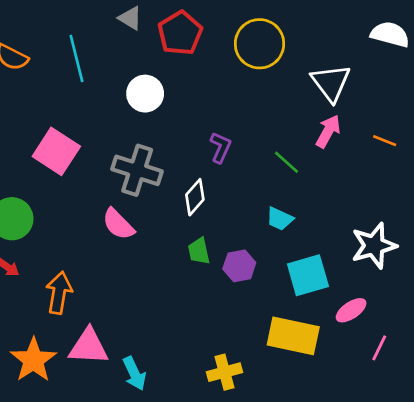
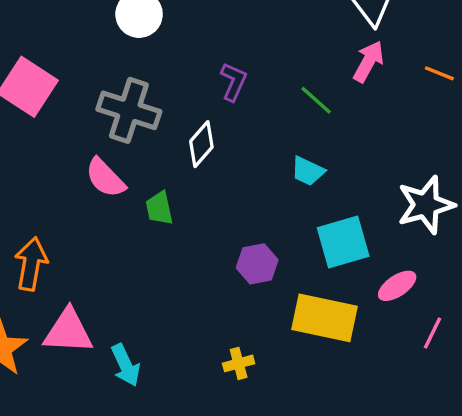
green trapezoid: (199, 251) -> (159, 208), moved
purple hexagon: (239, 266) -> (257, 264), moved
yellow cross: (225, 372) -> (239, 363), size x0.7

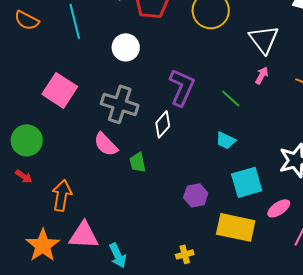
pink arrow: (368, 61) -> (262, 75), size x0.7
purple L-shape: (233, 82) -> (182, 87), size x1.6

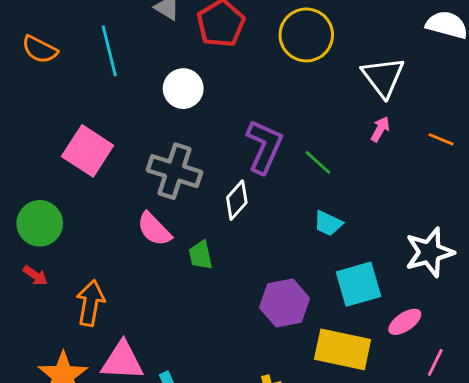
green line: (231, 98) -> (318, 162), moved
purple hexagon: (196, 195) -> (285, 303), size x1.4

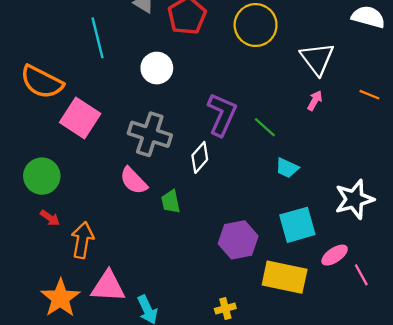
orange semicircle: (40, 49) -> (42, 82), moved, size x1.5
orange line: (441, 139) -> (369, 95), moved
cyan trapezoid: (328, 223) -> (287, 168), moved
red arrow: (35, 275) -> (50, 218), moved
pink line: (435, 362) -> (361, 275), moved, turned -55

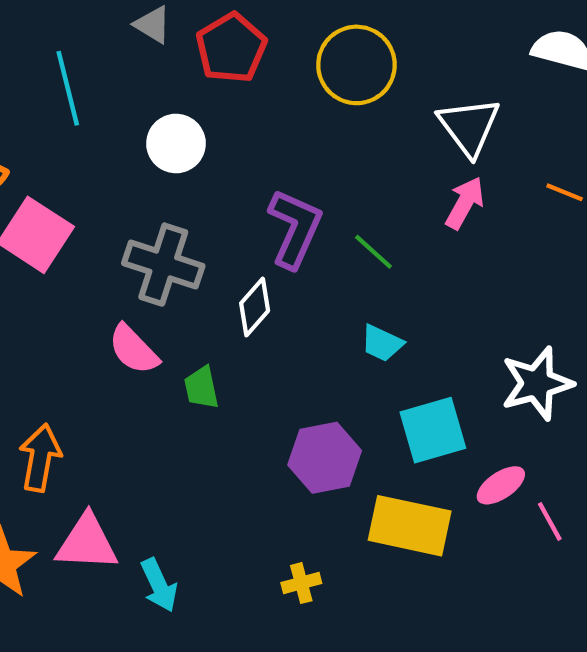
pink arrow: (315, 101) -> (465, 203), size x1.4
cyan trapezoid: (287, 168) -> (382, 343), moved

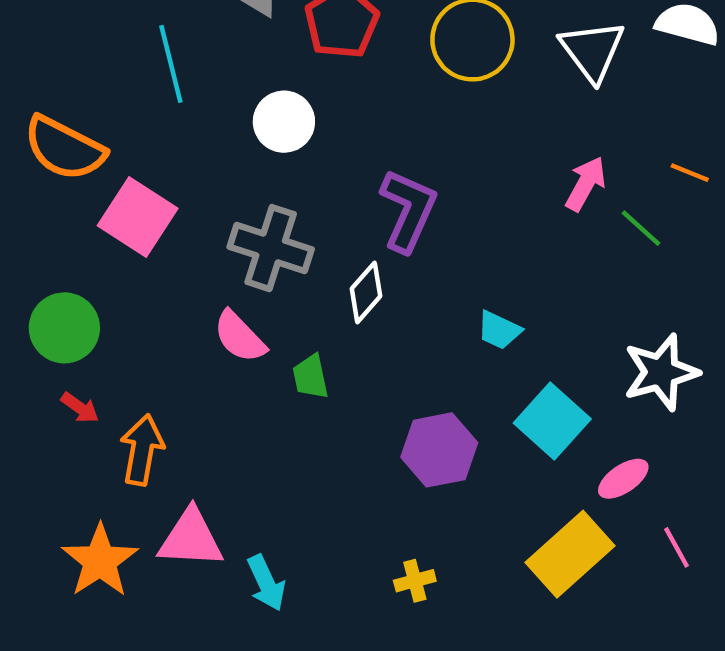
white triangle: (469, 127) -> (592, 51), moved
green line: (373, 252) -> (641, 228), moved
cyan square: (433, 430) -> (552, 421), turned -32
pink line: (550, 521) -> (677, 547), moved
yellow rectangle: (410, 526) -> (570, 554), moved, turned -54

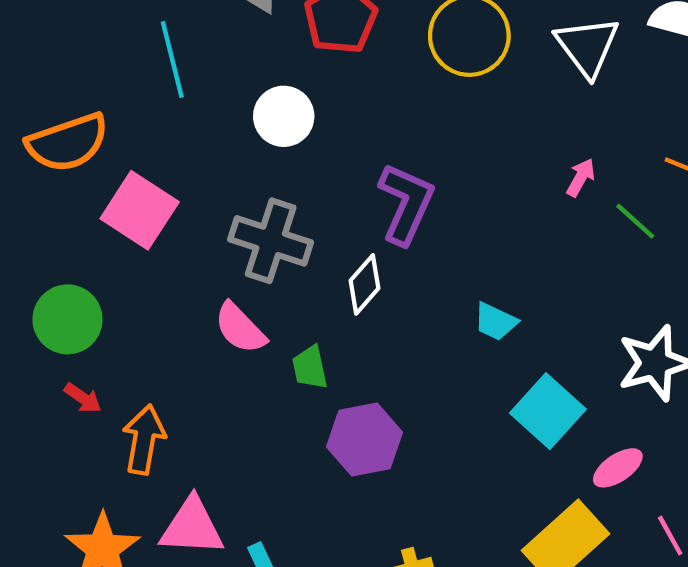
orange semicircle: (64, 148) -> (68, 143), turned -46
pink arrow: (586, 184) -> (581, 177), size x0.7
purple hexagon: (439, 450) -> (365, 440), moved

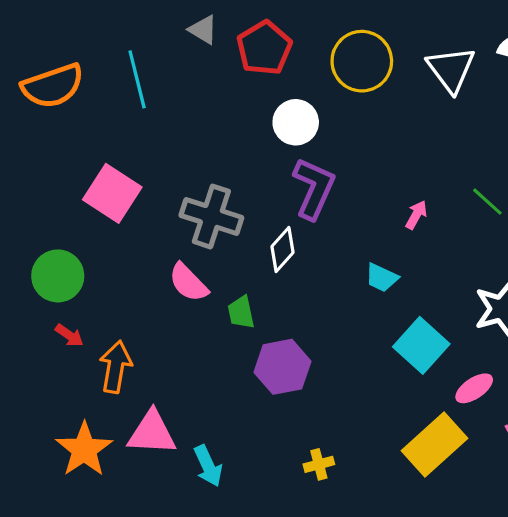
white circle: (284, 116) -> (296, 122), moved
orange semicircle: (68, 143) -> (53, 86), moved
pink arrow: (581, 177) -> (416, 215), moved

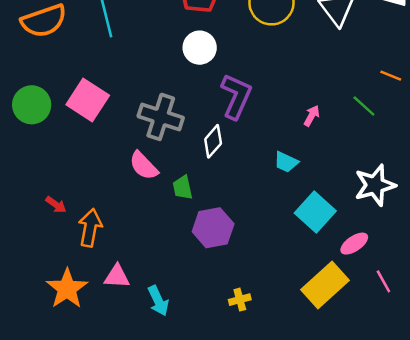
white circle: (296, 122) -> (200, 48), moved
green circle: (58, 276) -> (32, 105), moved
pink triangle: (152, 433) -> (117, 276), size x0.7

